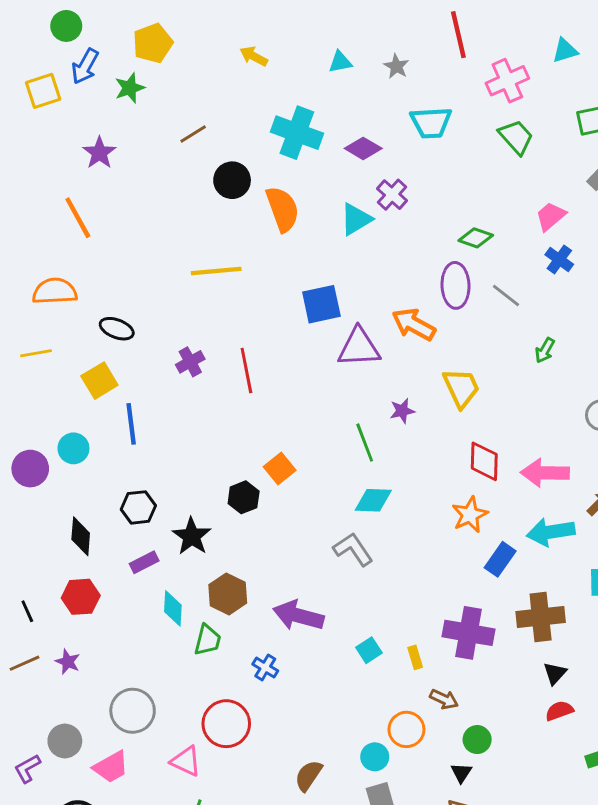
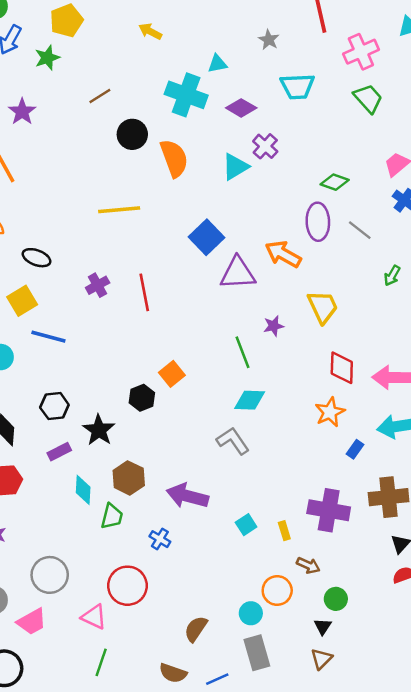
cyan triangle: (340, 62) -> (217, 64), moved
blue square: (321, 304) -> (207, 237), turned -32
blue line: (131, 424) -> (48, 337), turned -68
blue rectangle: (500, 559) -> (355, 449), size x0.7

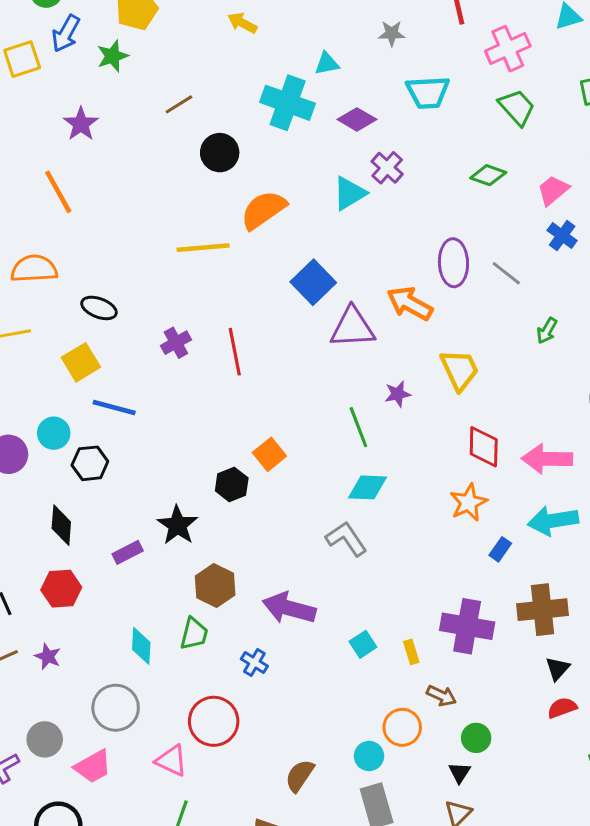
gray star: (269, 40) -> (392, 33), turned -30
orange semicircle: (174, 158) -> (263, 210), moved, turned -105
green diamond: (335, 182) -> (488, 175), moved
black hexagon: (54, 406) -> (90, 463), moved
cyan diamond: (83, 490) -> (141, 646), moved

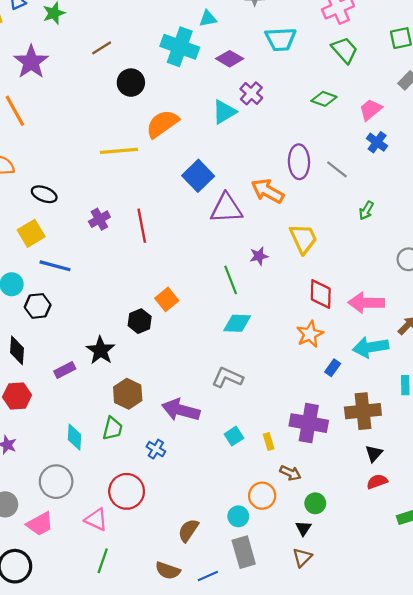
purple star: (81, 124) -> (31, 62), size x1.4
gray L-shape: (346, 539) -> (227, 378), moved, turned -32

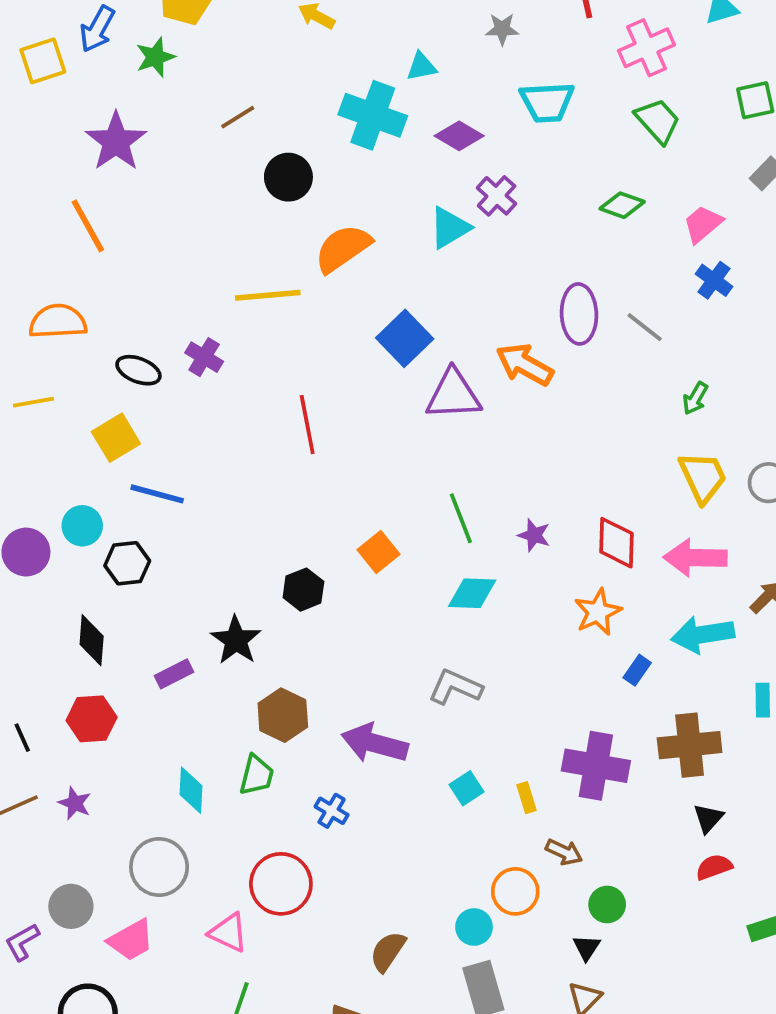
purple cross: (99, 219) -> (204, 357), moved, turned -30
yellow trapezoid: (303, 239) -> (703, 477), moved
purple star: (259, 256) -> (534, 535), moved, turned 30
orange square: (167, 299) -> (378, 552), moved

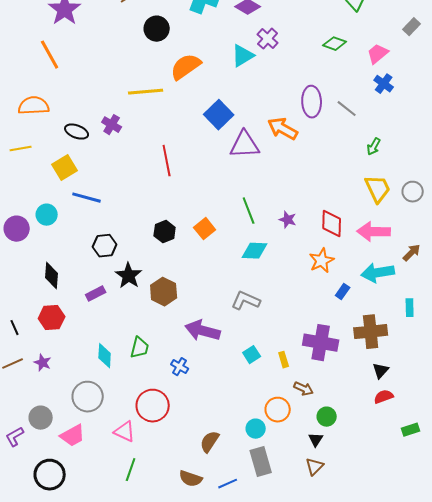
black hexagon: (127, 563) -> (105, 246), moved
black hexagon: (303, 590) -> (165, 232), moved
brown hexagon: (283, 715) -> (164, 292), moved

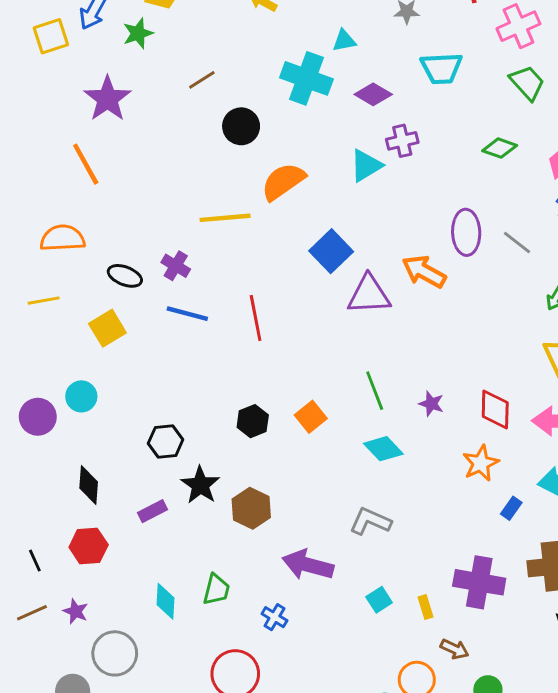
purple cross: (268, 39) -> (402, 141), turned 35
blue line: (87, 198) -> (187, 314), moved
cyan diamond: (255, 251) -> (383, 449), turned 44
gray circle: (88, 397) -> (115, 653), moved

